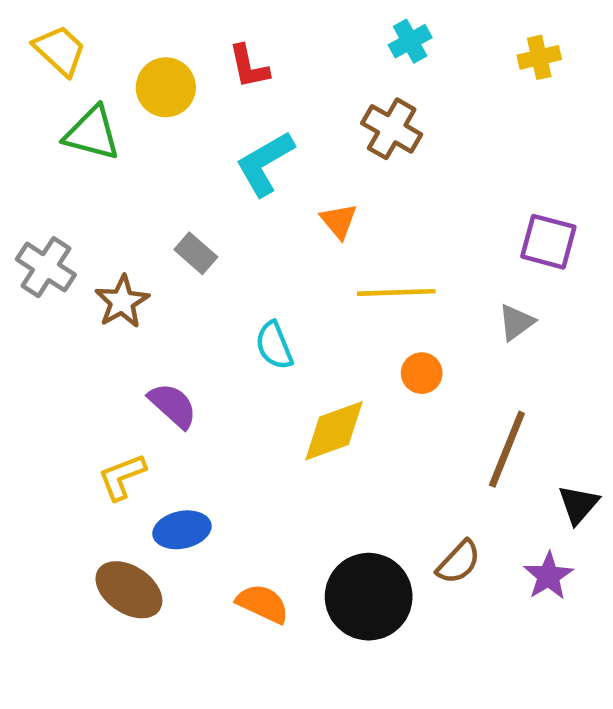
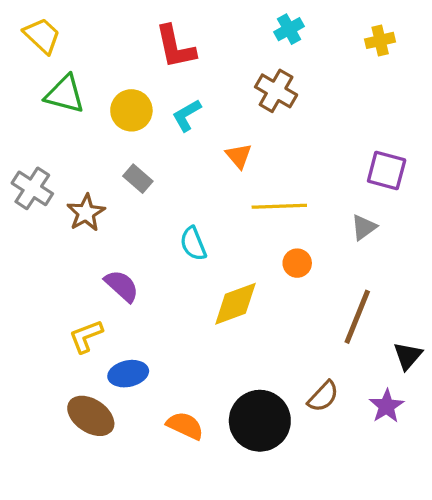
red L-shape: (249, 67) -> (175, 47), size x1.4
yellow circle: (166, 87) -> (131, 110), moved
cyan L-shape: (265, 163) -> (187, 115), size x0.7

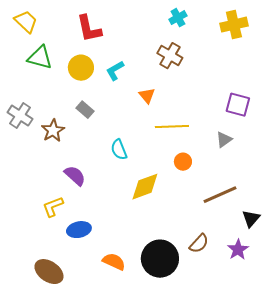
yellow cross: (380, 40) -> (234, 25), size x1.5
red L-shape: (175, 47) -> (89, 29), moved
brown line: (357, 317) -> (220, 195), turned 44
brown ellipse: (91, 416) -> (49, 272), moved

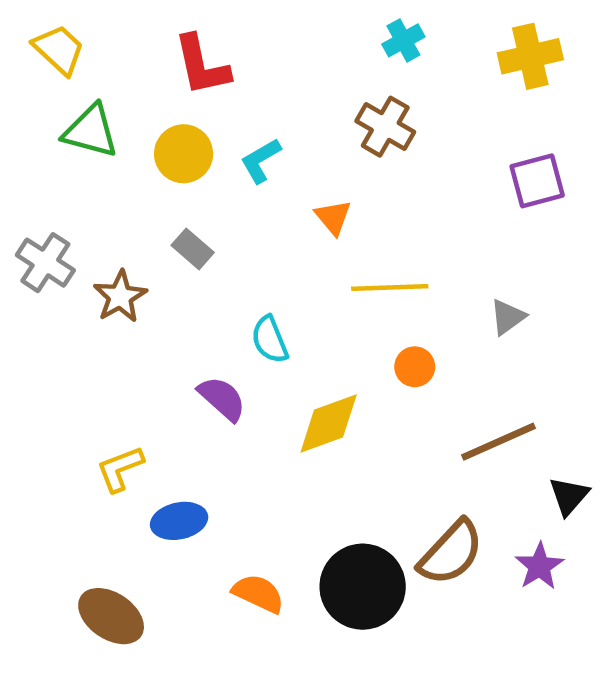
purple square: (238, 105) -> (537, 181), moved, turned -30
purple semicircle: (75, 176) -> (222, 399), moved
brown semicircle: (199, 244) -> (451, 553), size x1.5

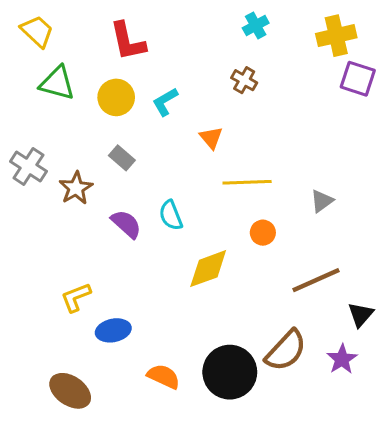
brown cross: (385, 127) -> (244, 80), size x0.7
purple square: (537, 181) -> (358, 79), moved, turned 33
purple semicircle: (222, 399) -> (126, 224), moved

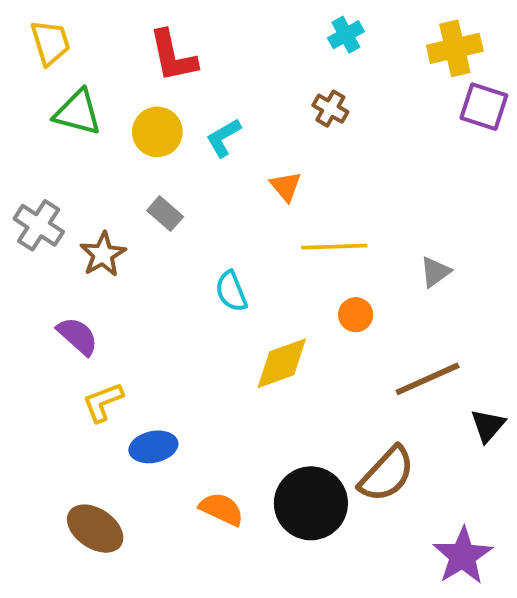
yellow trapezoid: (37, 31) -> (50, 42), turned 30
purple semicircle: (126, 224) -> (78, 336), moved
purple star: (342, 359) -> (463, 556), moved, size x1.4

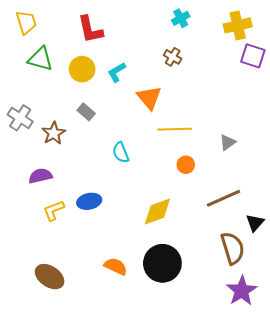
orange triangle: (286, 186) -> (149, 98), size x1.5
purple semicircle: (78, 336) -> (40, 176), turned -55
yellow diamond: (282, 363) -> (157, 211), moved
blue ellipse: (153, 447) -> (89, 201), moved
brown semicircle: (387, 474) -> (233, 248), moved, turned -60

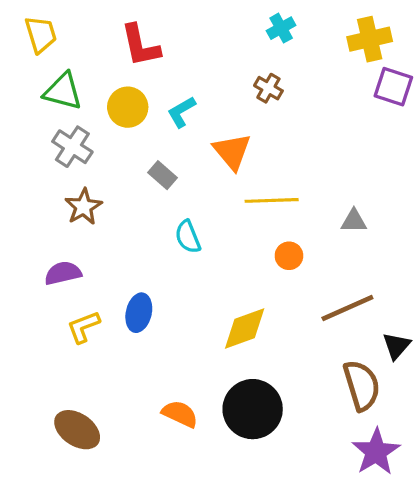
gray rectangle: (86, 112) -> (163, 175), moved
gray cross: (20, 118) -> (72, 147), moved
gray triangle: (227, 142) -> (354, 221), turned 36
blue ellipse: (89, 201) -> (139, 313), turned -65

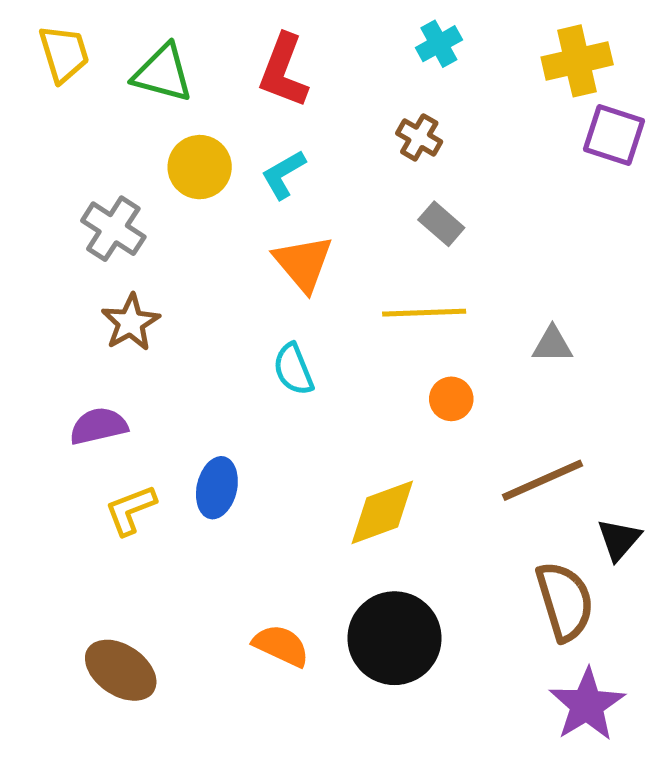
red L-shape: (140, 45) -> (284, 71), moved, turned 33
green triangle: (63, 91) -> (163, 73), moved
orange triangle: (232, 151) -> (303, 263), moved
gray rectangle: (163, 175) -> (441, 224), moved

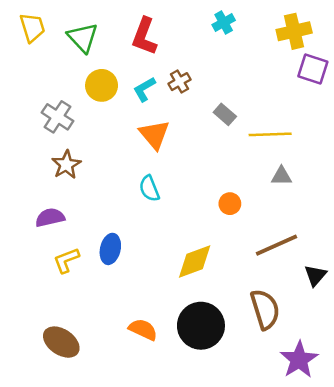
green triangle: (163, 73) -> (83, 38), turned 32
brown cross: (419, 137) -> (180, 82), moved, turned 30
yellow line: (424, 313) -> (270, 134), moved
brown semicircle: (565, 601) -> (265, 309), moved

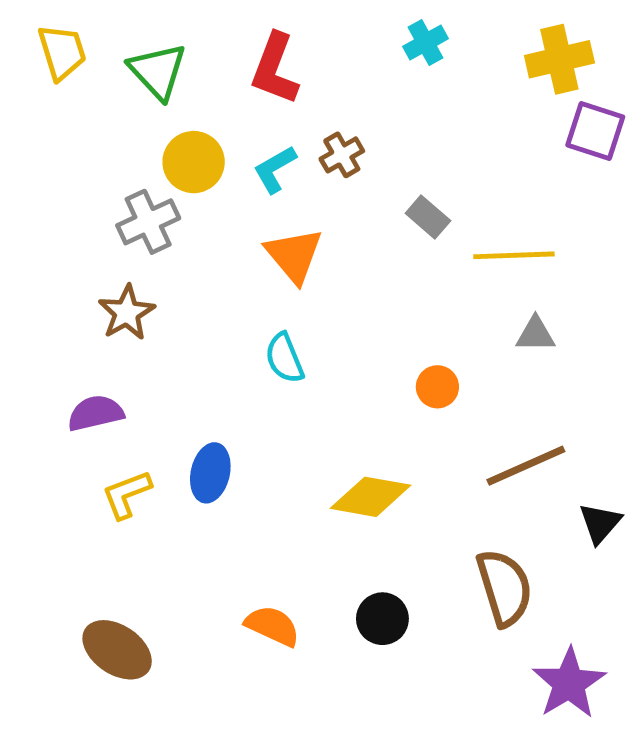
gray cross: (57, 117) -> (148, 222), moved, turned 32
yellow diamond: (195, 262) -> (371, 497), turned 30
black circle: (201, 326) -> (382, 619), size x0.6

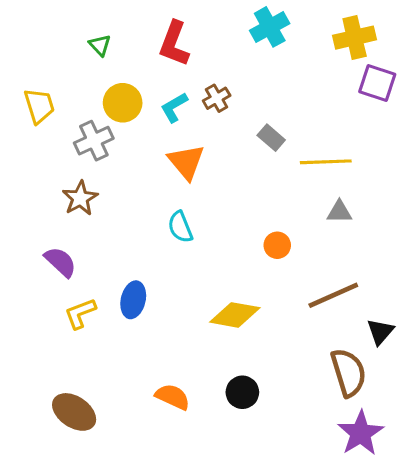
cyan cross: (425, 43) -> (270, 27), size x1.4
yellow trapezoid: (62, 52) -> (39, 106), moved
green triangle: (158, 71) -> (100, 45), size x0.6
purple semicircle: (96, 413) -> (60, 262), turned 56
brown semicircle: (504, 588) -> (348, 373), moved

